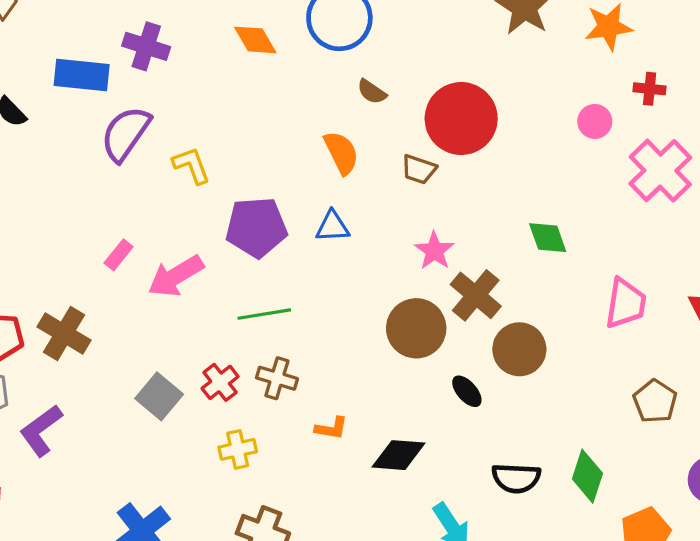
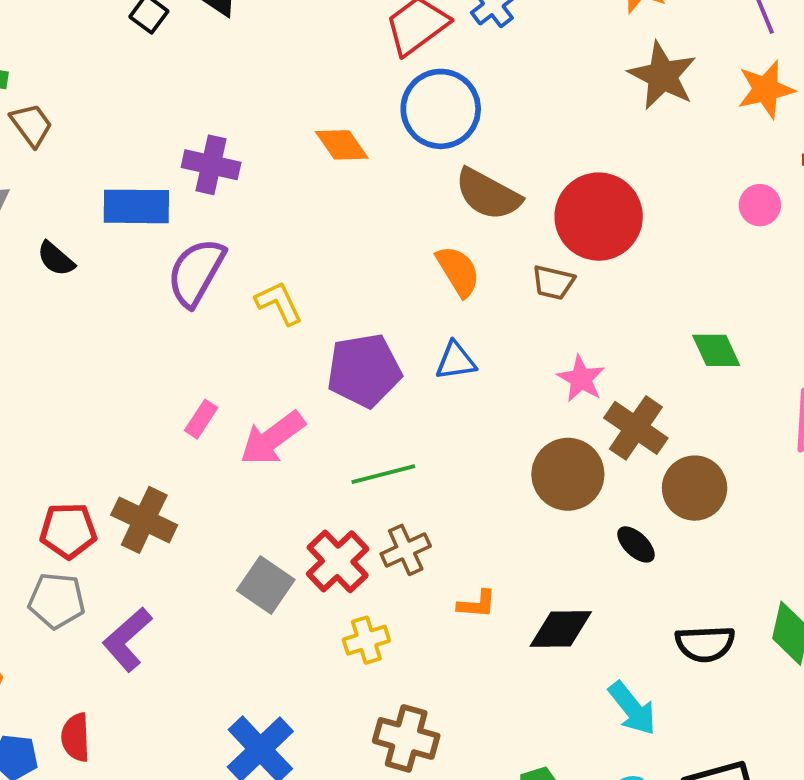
brown semicircle: (372, 92) -> (488, 194), size x1.8
brown cross: (277, 378) -> (406, 550), turned -36
red cross: (220, 382) -> (338, 561), size x1.4

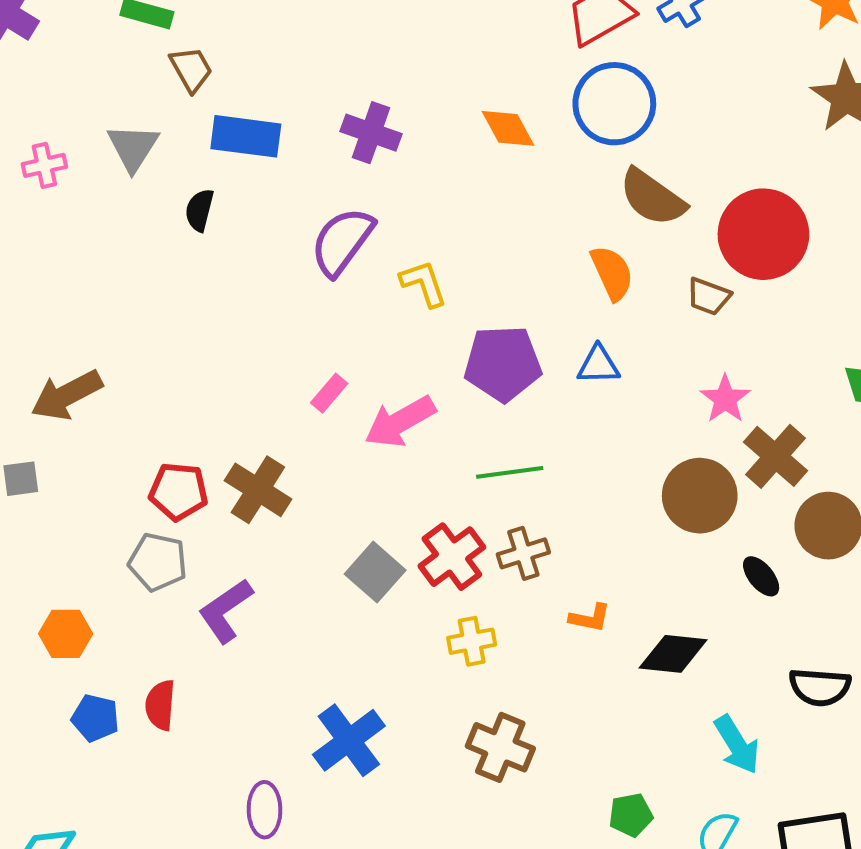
blue rectangle: (136, 206) -> (246, 136), moved
black semicircle: (56, 259) -> (199, 210), turned 57

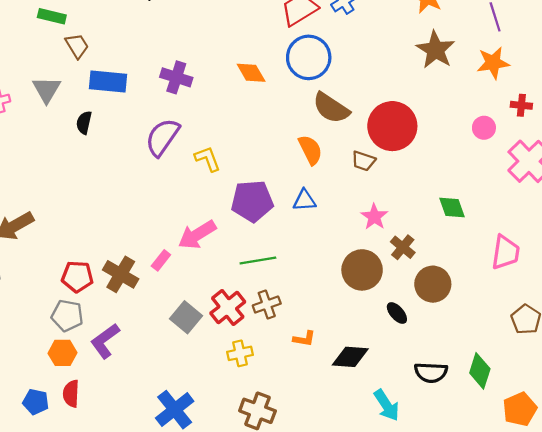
pink rectangle: (329, 393) -> (161, 260), moved
brown cross: (776, 456) -> (403, 247), size x0.7
orange hexagon: (66, 634) -> (62, 353), moved

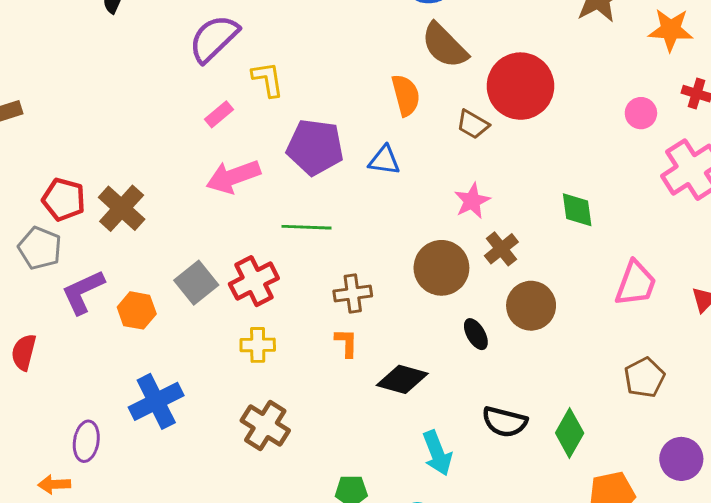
pink rectangle: (161, 260) -> (219, 114), moved
brown cross: (267, 305) -> (353, 293), moved
orange L-shape: (304, 339) -> (346, 343), turned -110
orange hexagon: (62, 353) -> (137, 310), moved

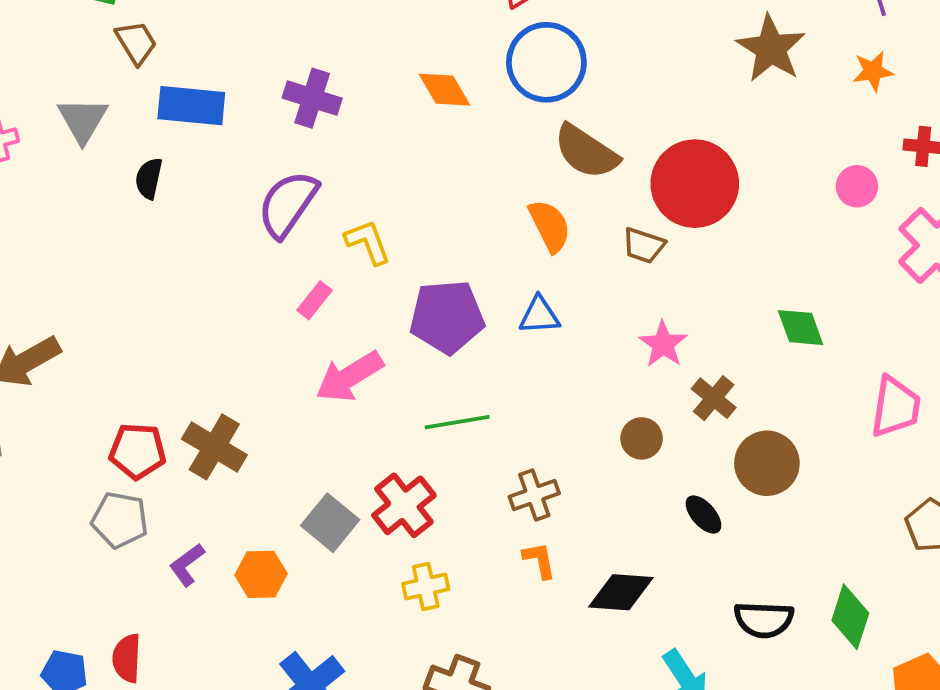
orange star: (671, 30) -> (873, 71), size x0.7
brown circle: (441, 268) -> (642, 438), size x0.6
purple L-shape: (83, 292) -> (187, 565), size x0.7

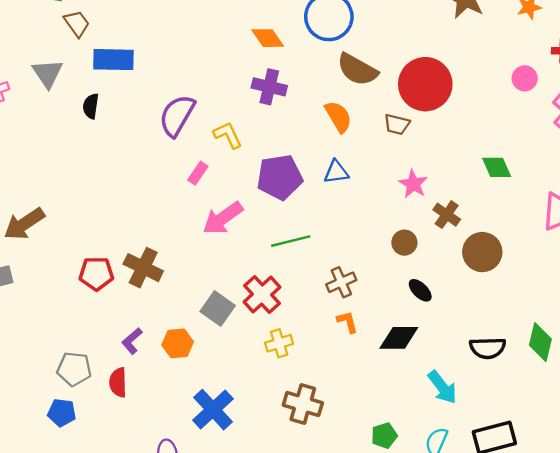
purple cross: (312, 98) -> (269, 87), moved
black ellipse: (703, 515) -> (420, 290), moved
gray pentagon: (120, 520) -> (74, 369), moved
red semicircle: (127, 658) -> (118, 382), moved

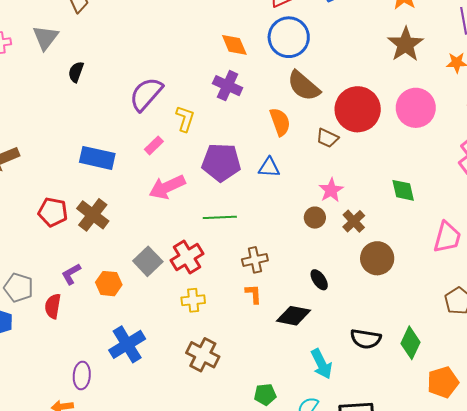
blue rectangle: (113, 60) -> (97, 158), moved
pink circle: (525, 78) -> (416, 108), moved, size x1.8
yellow L-shape: (228, 135) -> (185, 119), turned 32
brown circle: (404, 243) -> (315, 218), moved

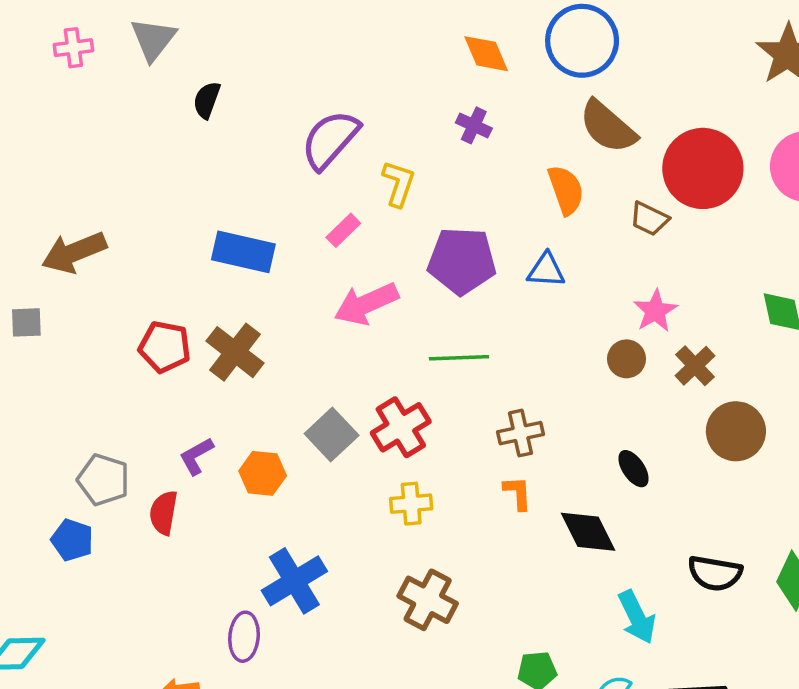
purple cross: (228, 86) -> (474, 125), size x0.7
black diamond: (294, 316) -> (588, 532), turned 52
purple ellipse: (82, 375) -> (244, 637), moved

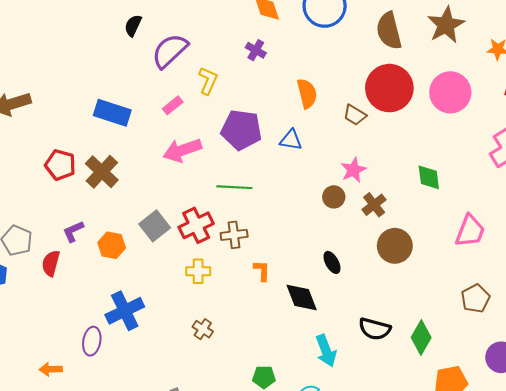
black semicircle: (207, 100) -> (133, 25), moved
brown semicircle: (608, 127) -> (389, 31), moved, turned 30
brown cross: (520, 433) -> (234, 235), moved
brown cross: (428, 600) -> (203, 329), size x0.6

